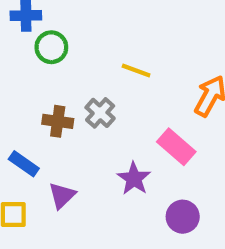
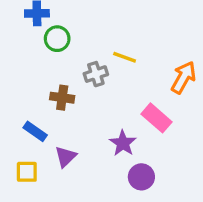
gray cross: (100, 113) -> (96, 74), moved, turned 30
purple circle: (183, 217) -> (141, 177), moved

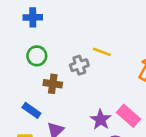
green circle: (57, 39) -> (37, 56), moved
pink rectangle: (157, 118) -> (129, 116), moved

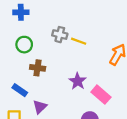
gray cross: (79, 65) -> (60, 35), moved, turned 32
purple star: (101, 120) -> (78, 81), moved

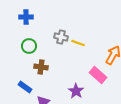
purple star: (78, 81) -> (76, 91), moved
pink rectangle: (101, 95) -> (98, 75), moved

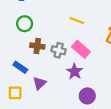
gray cross: (61, 37) -> (59, 50), moved
pink rectangle: (98, 75) -> (81, 49), moved

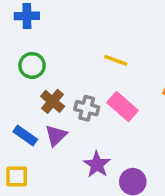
brown cross: (37, 46) -> (53, 101), turned 32
purple star: (75, 72) -> (97, 165), moved
purple triangle: (39, 83) -> (56, 135), moved

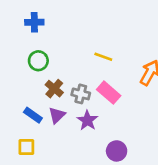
purple star: (97, 165) -> (87, 120), moved

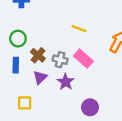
green circle: (38, 61) -> (18, 39), moved
blue rectangle: (33, 115) -> (16, 65), moved, turned 56
yellow square: (26, 147) -> (25, 103), moved

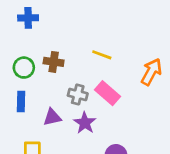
brown cross: (38, 55) -> (54, 62), moved, turned -32
purple triangle: (40, 77) -> (52, 117), turned 32

